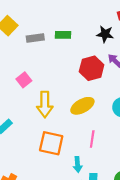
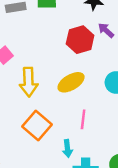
orange square: (51, 143) -> (37, 125), turned 30

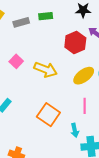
yellow arrow: (29, 82) -> (46, 70), moved, turned -60
yellow ellipse: (71, 82) -> (84, 76), moved

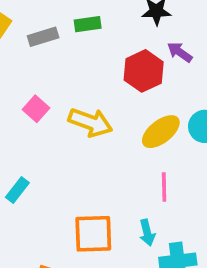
orange square: (48, 115) -> (93, 234), moved, turned -35

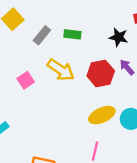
gray rectangle: (43, 37) -> (42, 35), turned -48
yellow arrow: (90, 122) -> (61, 70), moved

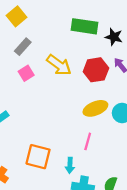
green rectangle: (72, 34) -> (85, 26), moved, size x1.6
gray rectangle: (42, 35) -> (23, 47), moved

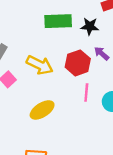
yellow ellipse: (95, 108) -> (42, 110), moved
pink line: (88, 141) -> (86, 93), moved

